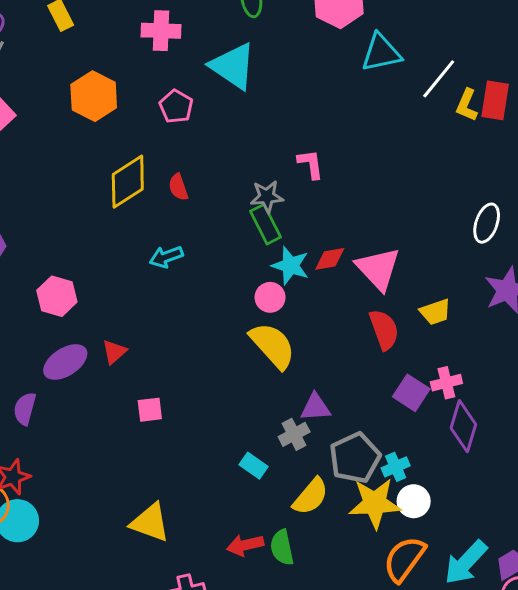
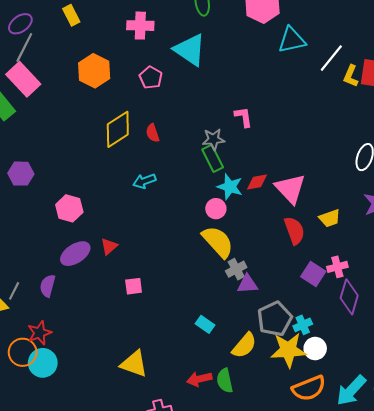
gray cross: (294, 434) -> (236, 269), moved
orange semicircle: (404, 559) -> (309, 388), turned -148

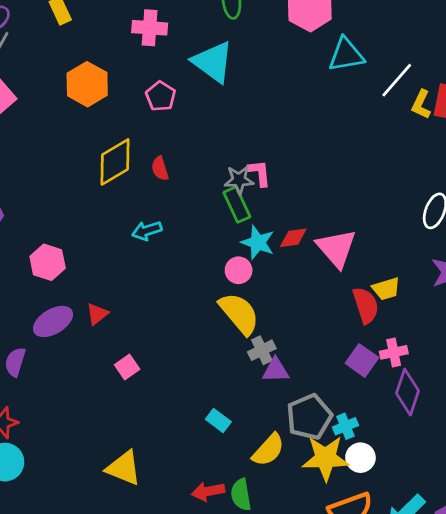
pink L-shape: (243, 117) -> (259, 173), moved
red semicircle: (294, 231) -> (366, 305), moved
pink square: (134, 286) -> (127, 367), turned -30

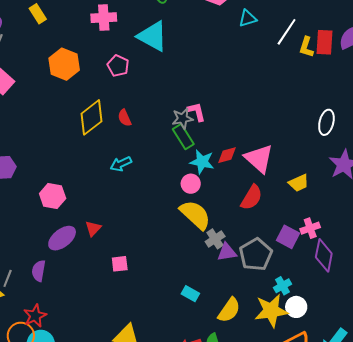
cyan triangle: (346, 55) -> (248, 18), size x0.7
red semicircle: (366, 305) -> (252, 197), moved, turned 56
pink square: (127, 367) -> (120, 264), turned 36
gray pentagon: (309, 417) -> (256, 254), moved

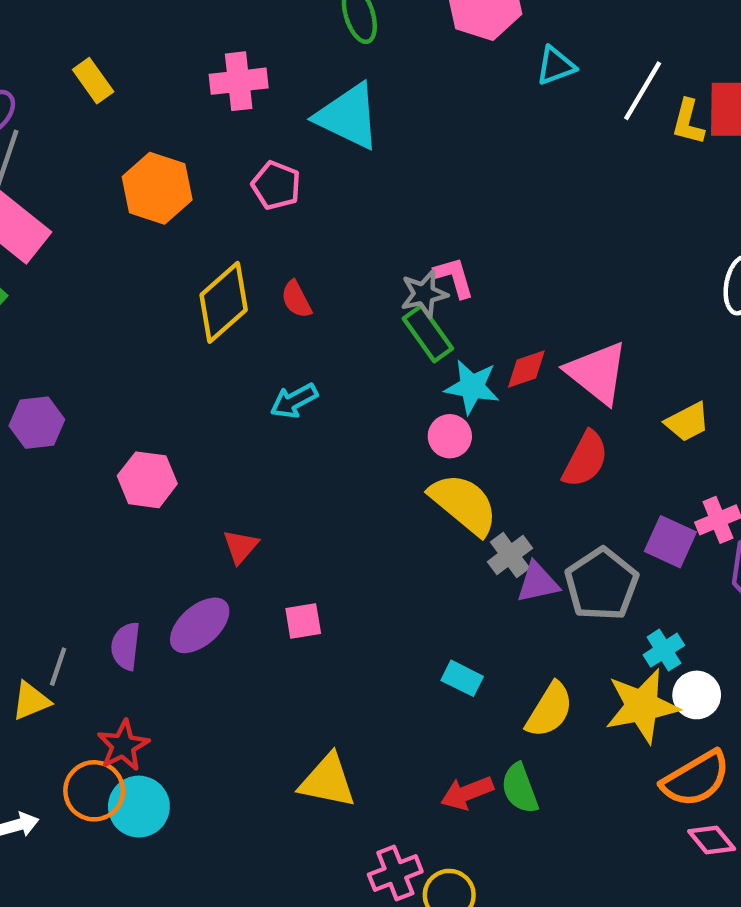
purple ellipse: (62, 238) -> (200, 625), moved

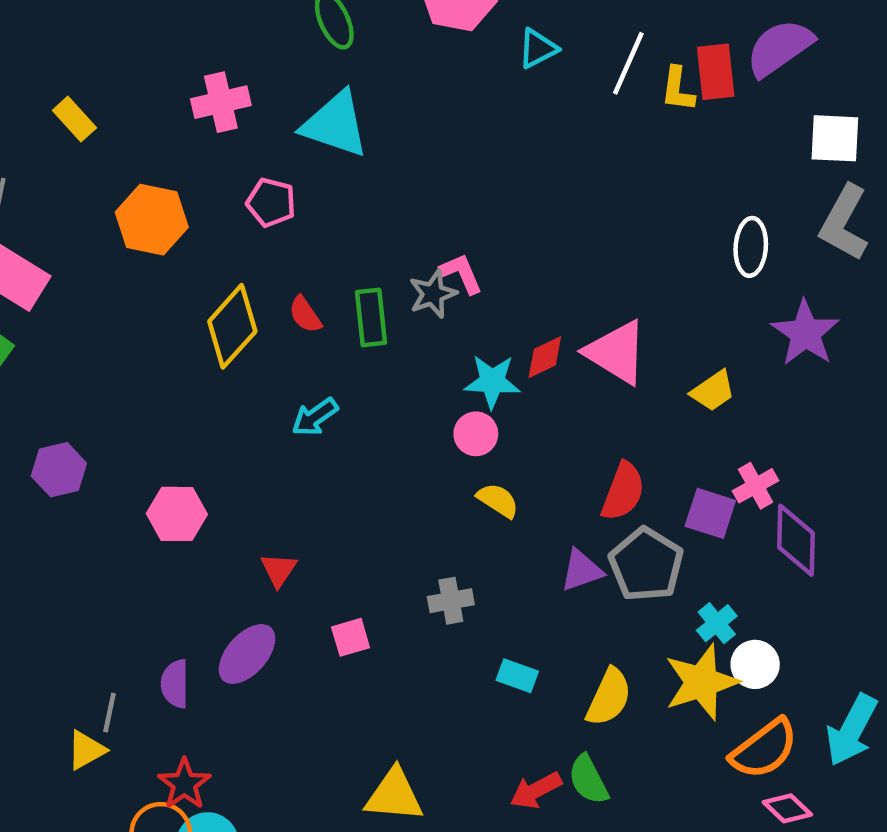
green rectangle: (428, 333) -> (371, 317), moved, turned 36
red semicircle: (585, 459) -> (623, 491), moved
yellow semicircle: (464, 504) -> (498, 500), size x0.6
gray cross: (510, 555) -> (451, 601), moved, turned 33

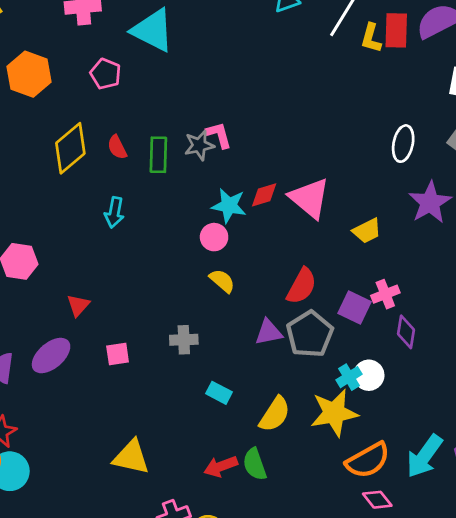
cyan arrow: (315, 417) -> (114, 212), turned -52
purple diamond: (796, 540) -> (406, 332), size x0.7
white circle: (755, 664) -> (369, 375), moved

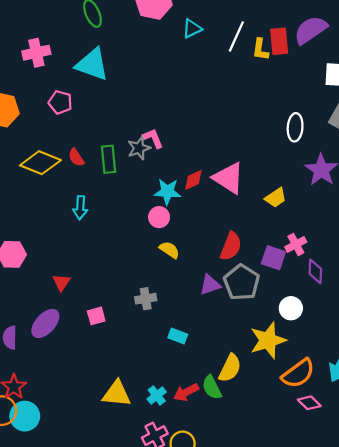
yellow diamond: (70, 148) -> (40, 163), turned 69
cyan cross: (349, 377) -> (157, 396), moved
yellow semicircle: (275, 414) -> (230, 368), moved

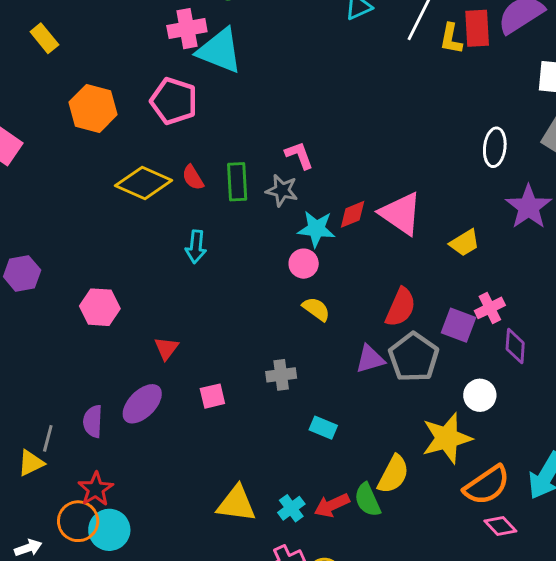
pink cross: (36, 53) -> (187, 29), moved
pink pentagon: (60, 102) -> (174, 101), size x1.4
gray star: (139, 148) -> (282, 190), moved, turned 30

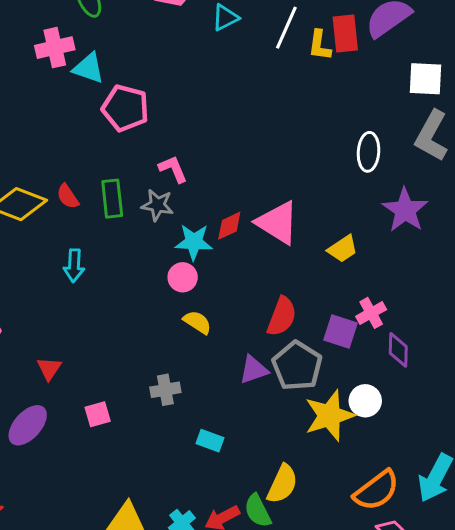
cyan triangle: (220, 51) -> (89, 68), size x0.7
pink pentagon: (174, 101) -> (125, 108), moved
yellow star: (447, 438) -> (329, 416), moved

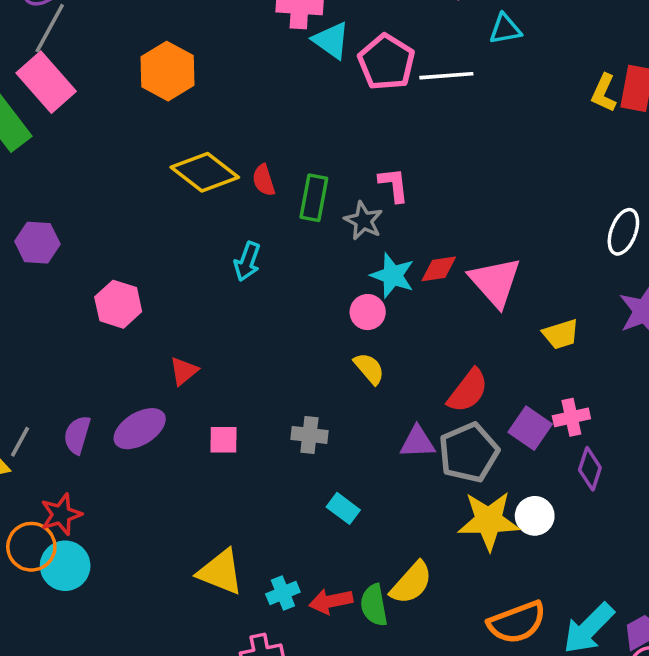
white line: (286, 28) -> (446, 76), moved, turned 45
pink pentagon: (125, 108) -> (386, 62), moved

